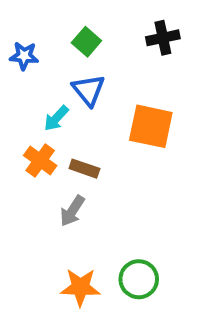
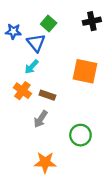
blue triangle: (88, 90) -> (36, 43), moved
green circle: (139, 279) -> (80, 135), moved

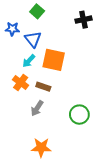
green square: (49, 23) -> (37, 11), moved
orange square: (85, 71) -> (54, 60), moved
green circle: (80, 135) -> (79, 115), moved

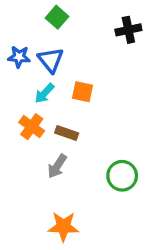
blue star: (12, 29) -> (19, 57), moved
orange square: (54, 60) -> (82, 92), size x0.6

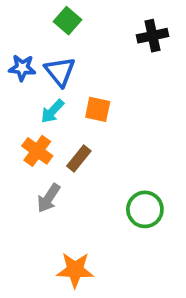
brown rectangle: (67, 133) -> (79, 158), turned -70
gray arrow: (57, 166) -> (49, 198), moved

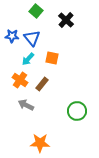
black cross: (152, 36) -> (66, 20), moved, turned -35
gray arrow: (49, 198) -> (26, 105), turned 84

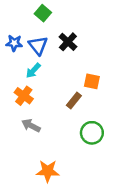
black cross: (66, 20) -> (68, 42), moved
orange square: (52, 58) -> (92, 81), moved
brown rectangle: (42, 84) -> (74, 100), moved

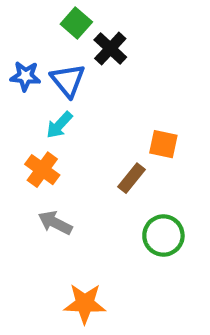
black cross: (68, 42) -> (110, 49), moved

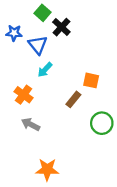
blue star: (25, 76) -> (14, 33), moved
cyan arrow: (59, 125) -> (45, 70), moved
green circle: (163, 235) -> (102, 123), moved

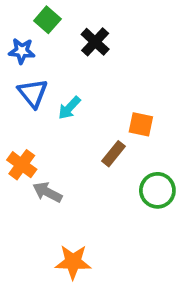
green square: (42, 13) -> (47, 20), moved
blue triangle: (38, 45) -> (33, 93), moved
orange cross: (23, 95) -> (22, 165), moved

